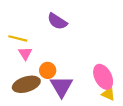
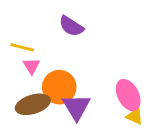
orange circle: (48, 70) -> (59, 87), size x1.6

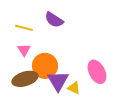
yellow line: (22, 47) -> (24, 28), moved
yellow triangle: (135, 116) -> (74, 88), moved

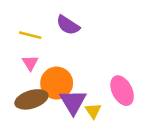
yellow triangle: (74, 88) -> (93, 111), turned 32

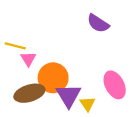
purple semicircle: (68, 25) -> (98, 23), moved
yellow line: (30, 35) -> (15, 46), moved

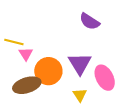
purple triangle: (68, 96) -> (80, 64), moved

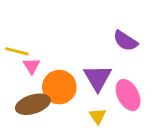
purple semicircle: (90, 21) -> (125, 41), moved

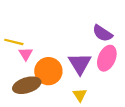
pink ellipse: (128, 95) -> (107, 58), moved, turned 50

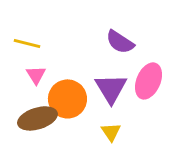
purple semicircle: (103, 33) -> (120, 42), moved
yellow line: (14, 42) -> (27, 43), moved

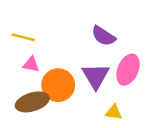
pink triangle: (36, 75) -> (31, 64), turned -48
yellow triangle: (111, 132) -> (114, 112), moved, turned -48

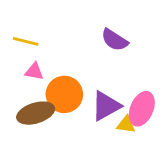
pink ellipse: (128, 70) -> (142, 109), moved
purple triangle: (96, 76) -> (106, 106), moved, turned 32

